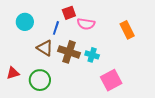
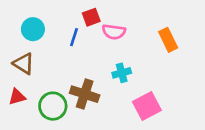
brown triangle: (45, 48) -> (24, 64), moved
brown cross: (69, 52) -> (85, 94), moved
cyan cross: (92, 55) -> (122, 73), turned -32

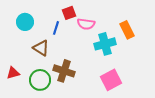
brown triangle: (24, 64) -> (41, 48), moved
cyan cross: (122, 73) -> (105, 44), moved, size x1.5

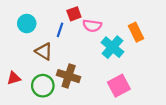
cyan cross: (105, 44) -> (112, 47), turned -35

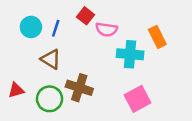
red square: (74, 14) -> (85, 16), turned -32
blue line: (60, 30) -> (56, 28), moved
cyan cross: (112, 47) -> (130, 54), turned -35

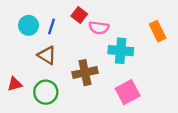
orange rectangle: (157, 37) -> (158, 31), moved
brown cross: (79, 88) -> (85, 73), moved, turned -30

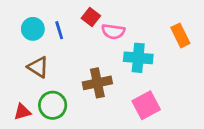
blue line: (52, 26) -> (59, 30), turned -35
brown triangle: (47, 55) -> (38, 67), moved
red triangle: (15, 84) -> (22, 112), moved

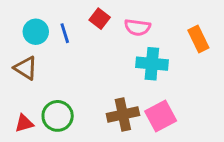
pink semicircle: (113, 32) -> (137, 27), moved
brown triangle: (38, 67) -> (26, 68), moved
brown cross: (97, 83) -> (123, 114), moved

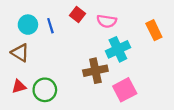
cyan cross: (152, 64) -> (118, 49), turned -30
brown cross: (123, 114) -> (95, 71), moved
red triangle: (24, 123) -> (19, 86), moved

